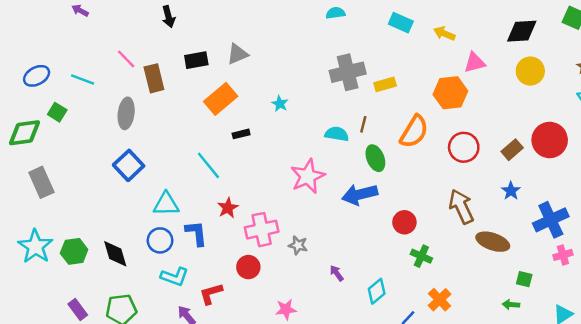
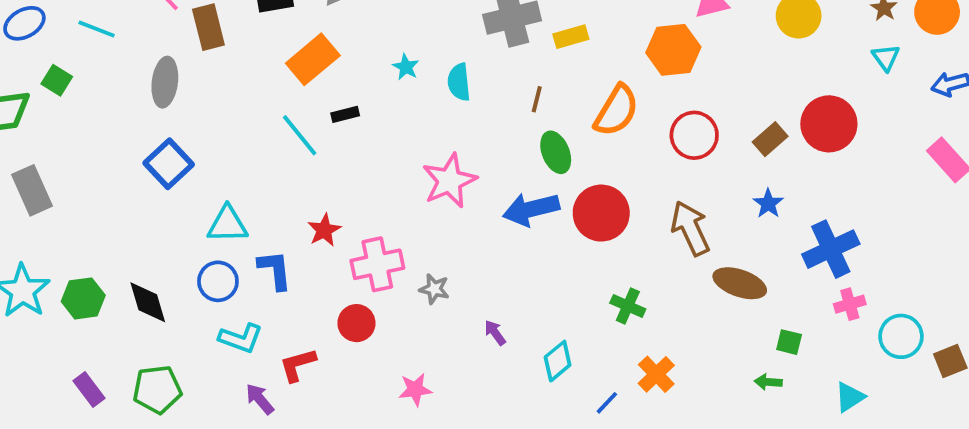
cyan semicircle: (337, 134) -> (459, 82), moved, turned -105
cyan line: (208, 165) -> (300, 135), moved
red circle: (404, 222) -> (601, 213), moved, size x1.5

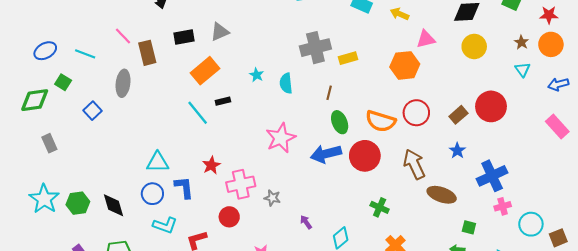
orange semicircle: (616, 111) -> (381, 121), moved, turned 76
blue square: (169, 164) -> (93, 111), moved, size x0.7
gray rectangle: (32, 190) -> (49, 143), size x0.7

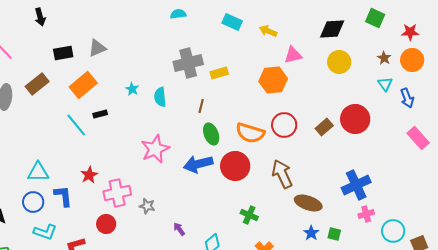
brown rectangle: (147, 53) -> (37, 84), moved, turned 65
blue arrow: (558, 84) -> (407, 98), moved, turned -96
blue star: (457, 151) -> (311, 233), moved

